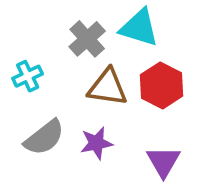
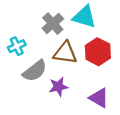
gray semicircle: (44, 138) -> (35, 71), moved
purple triangle: (163, 162) -> (99, 98), turned -30

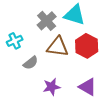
gray semicircle: (35, 71) -> (31, 63), size x0.7
purple star: (58, 87) -> (52, 87), moved

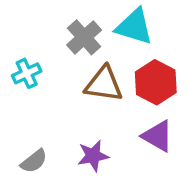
gray semicircle: (31, 63) -> (34, 161), moved
purple triangle: (88, 87) -> (158, 136), moved

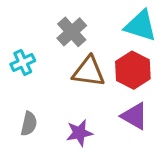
cyan triangle: (134, 27) -> (141, 26), moved
gray semicircle: (34, 161) -> (29, 124), moved, turned -40

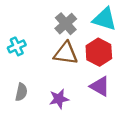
gray cross: (72, 32) -> (66, 24), moved

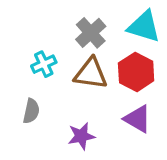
cyan cross: (17, 46) -> (44, 64), moved
gray semicircle: (21, 92) -> (31, 111), moved

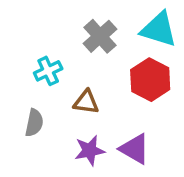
brown triangle: (91, 74) -> (86, 102), moved, size x0.7
purple triangle: (138, 119) -> (135, 149), moved

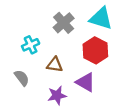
gray semicircle: (34, 123) -> (22, 78), turned -49
purple triangle: (135, 149) -> (86, 82), moved

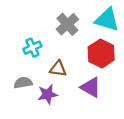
gray semicircle: (22, 78) -> (23, 83), turned -63
purple star: (57, 95) -> (48, 94), moved

